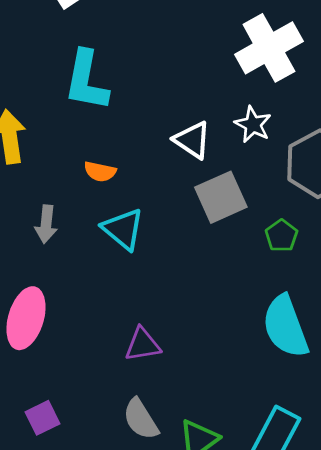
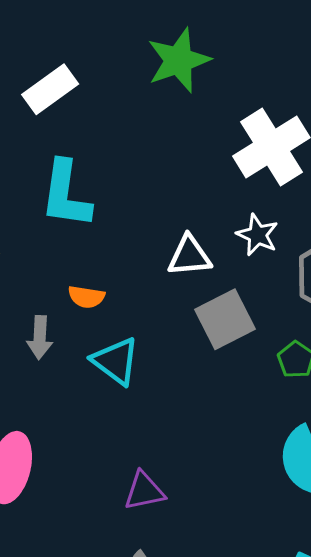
white triangle: (192, 140) -> (189, 256), turned -36
gray arrow: (46, 224) -> (40, 337), moved

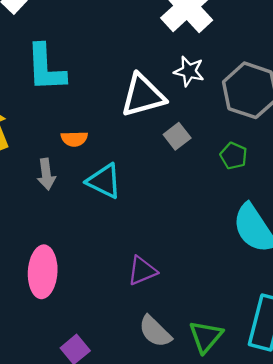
white triangle: (189, 256) -> (143, 96), size x1.4
gray square: (225, 319) -> (177, 136), size x0.6

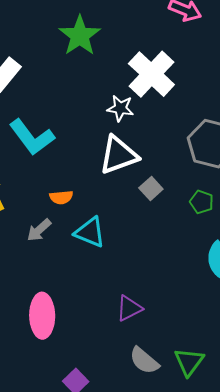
cyan L-shape: (46, 68) -> (32, 137), turned -30
white star: (189, 71) -> (120, 108), moved
gray arrow: (46, 174) -> (39, 230), turned 60

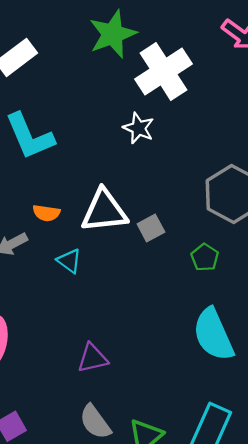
white cross: (151, 74) -> (163, 71), moved
white triangle: (118, 155) -> (104, 211), moved
cyan triangle: (90, 232) -> (69, 261), size x0.7

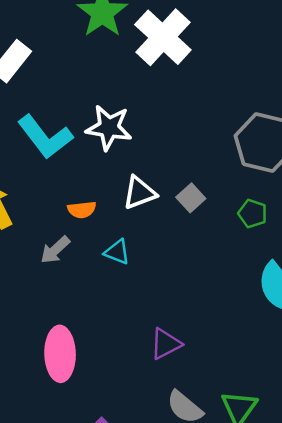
white star: (139, 128) -> (109, 128), moved, size x1.4
white triangle: (104, 211) -> (139, 193), size x0.7

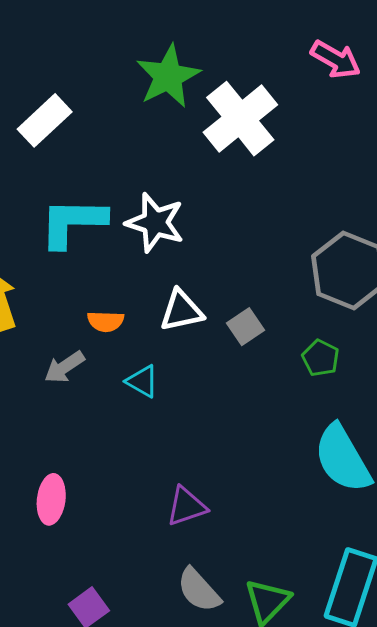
cyan L-shape: (45, 137) -> (73, 222), turned 120
pink ellipse: (60, 354) -> (51, 499), size x0.7

